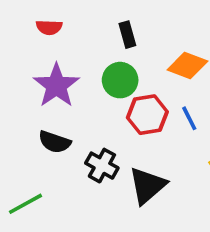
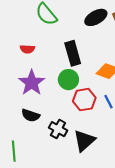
black rectangle: (127, 35) -> (73, 53), size x1.6
green line: (25, 204) -> (14, 151), turned -66

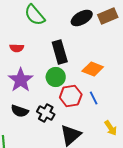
black cross: (58, 129) -> (46, 113), moved

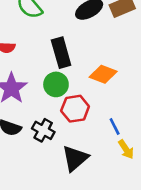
blue line: (94, 98) -> (115, 126), moved

